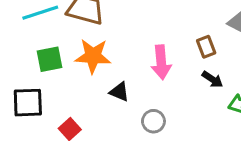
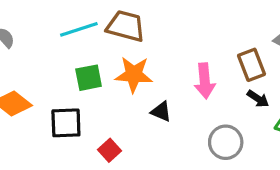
brown rectangle: (206, 47) -> (251, 65), size x1.4
gray circle: (153, 121) -> (226, 142), moved, size x1.4

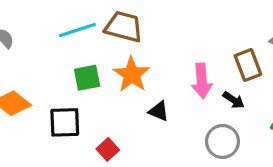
orange star: (134, 74) -> (132, 75), turned 30
black arrow: (258, 99) -> (234, 100), moved

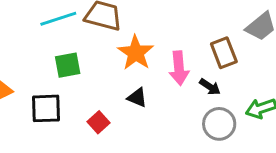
orange star: (132, 75) -> (136, 53), moved
gray circle: (222, 141) -> (219, 124), moved
red square: (108, 149) -> (99, 122), moved

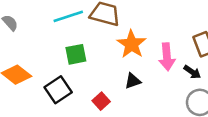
black triangle: (137, 98) -> (133, 81), turned -42
black square: (46, 108) -> (58, 90), turned -32

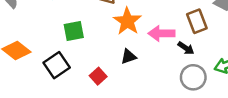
pink arrow: (167, 57) -> (162, 33), turned 95

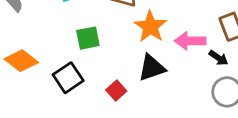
black triangle: (129, 57) -> (152, 68), size x1.5

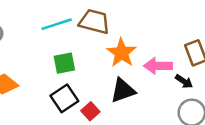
black square: (68, 78) -> (64, 98), moved

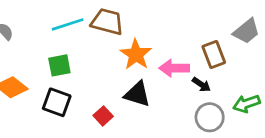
green square: (64, 63) -> (59, 65), moved
black triangle: (123, 90) -> (137, 94), turned 36
black square: (64, 98) -> (57, 102), moved, turned -36

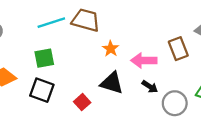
orange star: (136, 54) -> (111, 49), size x0.6
black arrow: (201, 85) -> (150, 87), moved

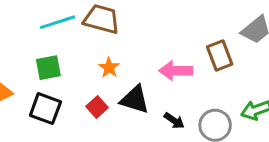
orange star: (111, 49) -> (109, 68), moved
black arrow: (150, 87) -> (174, 121), moved
red square: (82, 102) -> (97, 107), moved

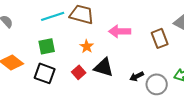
pink arrow: (176, 71) -> (120, 31), moved
black arrow: (174, 121) -> (137, 76), moved, turned 120

